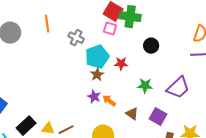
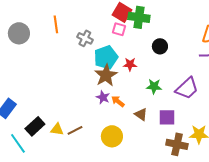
brown star: (97, 75) -> (106, 75), size x1.6
purple square: (158, 117) -> (167, 117), turned -30

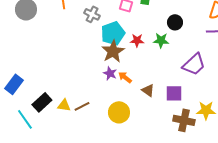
black circle: (160, 46) -> (175, 22), moved
green star: (154, 86) -> (161, 40), moved

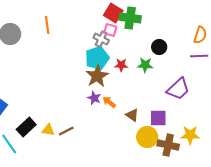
gray cross: (92, 14) -> (101, 39), moved
yellow circle: (119, 112) -> (147, 137), moved

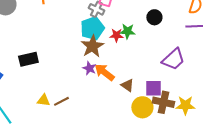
green star: (145, 65) -> (127, 31), moved
orange arrow: (109, 102) -> (104, 72), size x1.5
black rectangle: (26, 127) -> (28, 59), moved, turned 30
brown cross: (168, 145) -> (163, 102), moved

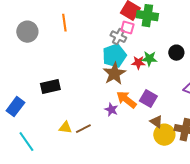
black circle: (154, 17) -> (176, 53), moved
purple star: (89, 68) -> (111, 110), moved
brown triangle: (127, 85) -> (156, 122), moved
purple square: (153, 88) -> (148, 99), moved, turned 30

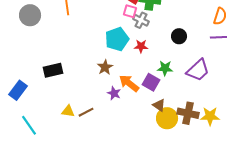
gray cross: (118, 37) -> (141, 20), moved
green star: (149, 59) -> (165, 68), moved
brown star: (114, 74) -> (105, 67), moved, size x0.7

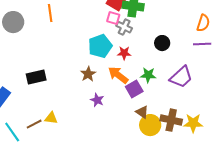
purple square: (151, 82) -> (134, 89), turned 30
orange arrow: (129, 83) -> (118, 75), moved
brown line: (86, 112) -> (34, 124), moved

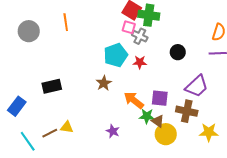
orange arrow: (118, 75) -> (134, 100), moved
green star: (148, 75) -> (147, 116), moved
purple square: (134, 89) -> (160, 98), moved, turned 36
purple star: (97, 100) -> (113, 131), moved
brown cross: (171, 120) -> (187, 111), moved

